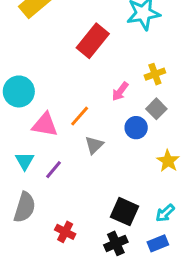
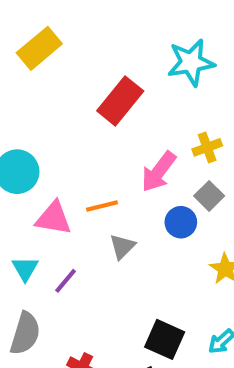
pink arrow: (120, 91) -> (159, 172), size x1.5
orange line: (80, 116) -> (102, 206), turned 35

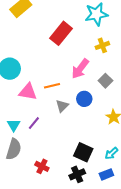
yellow cross: (207, 147) -> (102, 45), moved
blue circle: (181, 222) -> (84, 99), moved
cyan triangle: (25, 269) -> (14, 125), moved

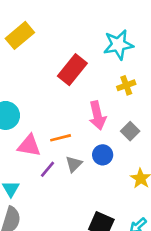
pink arrow: (80, 69) -> (97, 115), turned -50
purple line: (34, 123) -> (47, 169), moved

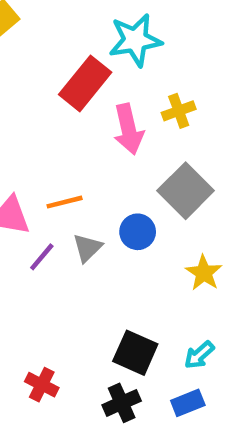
cyan star: (118, 45) -> (135, 40), moved
pink arrow: (97, 115) -> (128, 129), moved
gray square: (130, 131) -> (186, 191), size x1.6

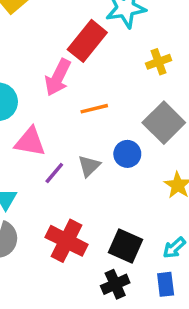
pink arrow: (128, 129) -> (58, 77), moved, turned 39
orange line: (65, 202) -> (94, 109), moved
red cross: (42, 385) -> (66, 241), moved, size x1.6
blue rectangle: (188, 403) -> (166, 284), turned -75

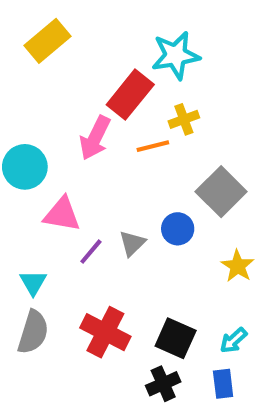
yellow cross: (159, 62) -> (184, 119), moved
orange line: (94, 109) -> (153, 146), moved

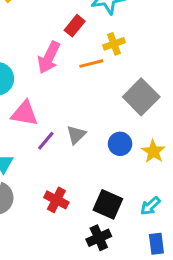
red rectangle: (130, 95) -> (75, 26), size x0.6
blue circle: (178, 229) -> (120, 144), moved
red cross: (105, 332) -> (56, 200), size x0.7
blue rectangle: (223, 384) -> (156, 244), moved

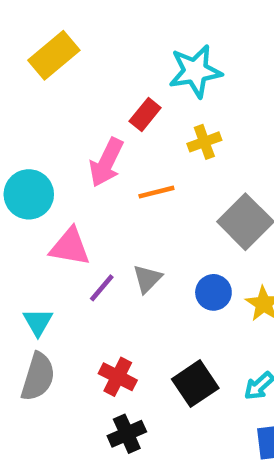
orange line: (91, 64) -> (156, 192), moved
black square: (108, 204) -> (195, 384), turned 32
black cross: (99, 238) -> (127, 434), moved

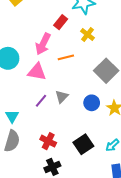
yellow cross: (204, 142) -> (88, 35), turned -32
pink triangle: (70, 247) -> (37, 72), moved

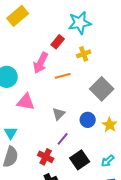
yellow cross: (88, 35) -> (84, 54), turned 32
pink triangle: (37, 72) -> (26, 102), moved
purple line: (41, 101) -> (63, 139), moved

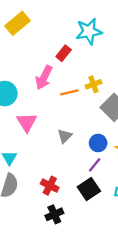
yellow cross: (84, 54) -> (93, 84), moved
pink triangle: (26, 102) -> (27, 122), turned 48
purple line: (63, 139) -> (95, 165), moved

